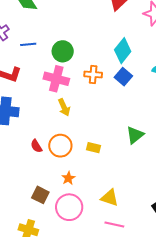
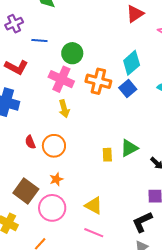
orange cross: (93, 75) -> (98, 81), size x1.4
yellow rectangle: (94, 148) -> (107, 155), moved, turned 64
brown square: (40, 195) -> (26, 191), size x1.4

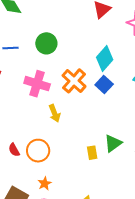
green circle: (72, 53) -> (46, 43), moved
orange cross: (98, 81) -> (74, 81), turned 35
yellow arrow: (64, 109) -> (55, 113), moved

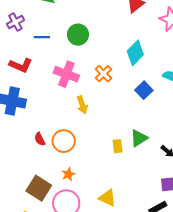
orange cross: (74, 81) -> (103, 74), size x0.7
blue square: (104, 85) -> (144, 90), moved

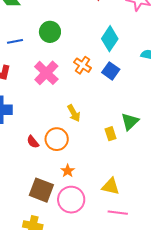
pink cross: (66, 74) -> (46, 73), turned 35
blue square: (144, 90) -> (111, 71), moved
yellow arrow: (82, 105) -> (74, 113), moved

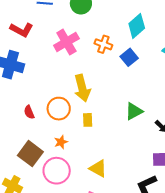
orange cross: (83, 65) -> (103, 44), turned -30
yellow arrow: (74, 113) -> (82, 88), size x1.5
yellow rectangle: (110, 134) -> (88, 120), moved
red semicircle: (33, 142) -> (29, 112), moved

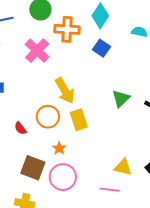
orange cross: (103, 44) -> (67, 29), moved, size x1.4
yellow rectangle: (88, 120) -> (79, 120), size x1.5
yellow triangle: (98, 168) -> (123, 167), moved

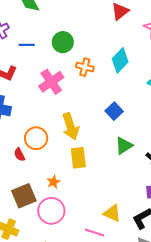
orange cross: (67, 29) -> (85, 67), size x0.7
blue square: (101, 48) -> (114, 111), moved
orange circle: (48, 117) -> (36, 138), moved
brown square: (33, 168) -> (24, 196), turned 35

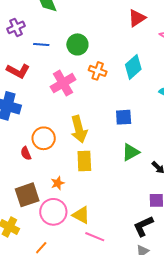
blue square: (114, 111) -> (124, 117), turned 36
yellow triangle: (112, 213) -> (81, 215), moved

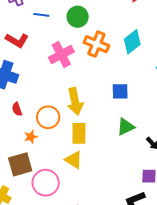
orange cross: (98, 71) -> (96, 44), size x1.4
orange circle: (44, 138) -> (48, 117), moved
red semicircle: (26, 153) -> (17, 109), moved
orange star: (58, 183) -> (31, 137), moved
yellow triangle: (81, 215) -> (74, 160), moved

